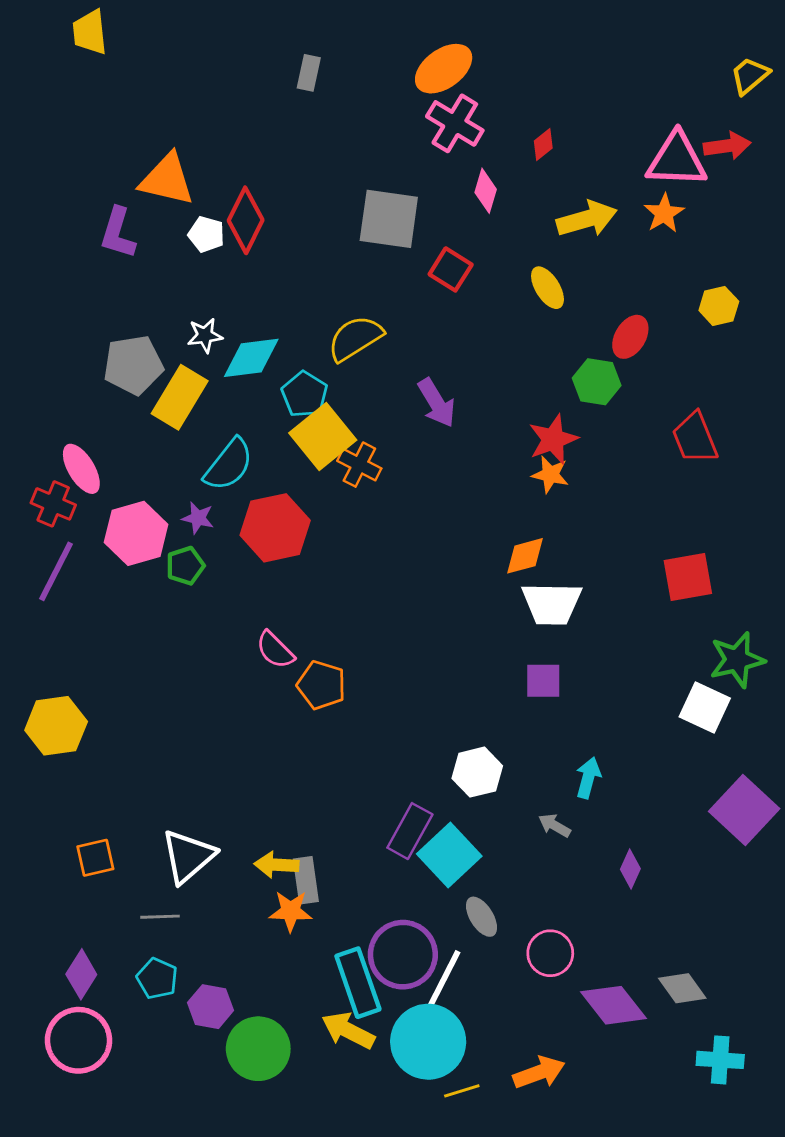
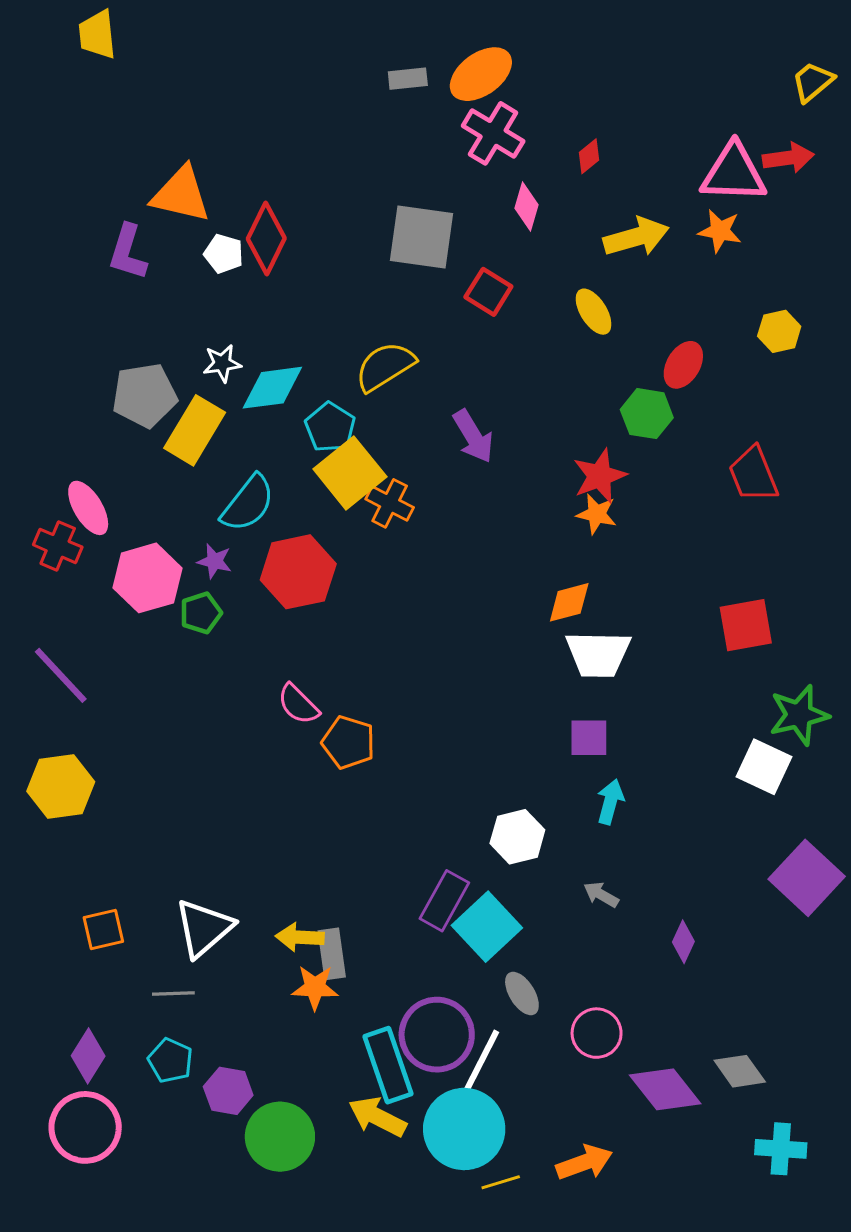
gray rectangle: (309, 73) -> (408, 79), moved, turned 72
orange star: (664, 213) -> (720, 231), turned -30
purple line: (56, 571) -> (61, 675), moved, turned -70
cyan arrow: (588, 778) -> (610, 802), moved

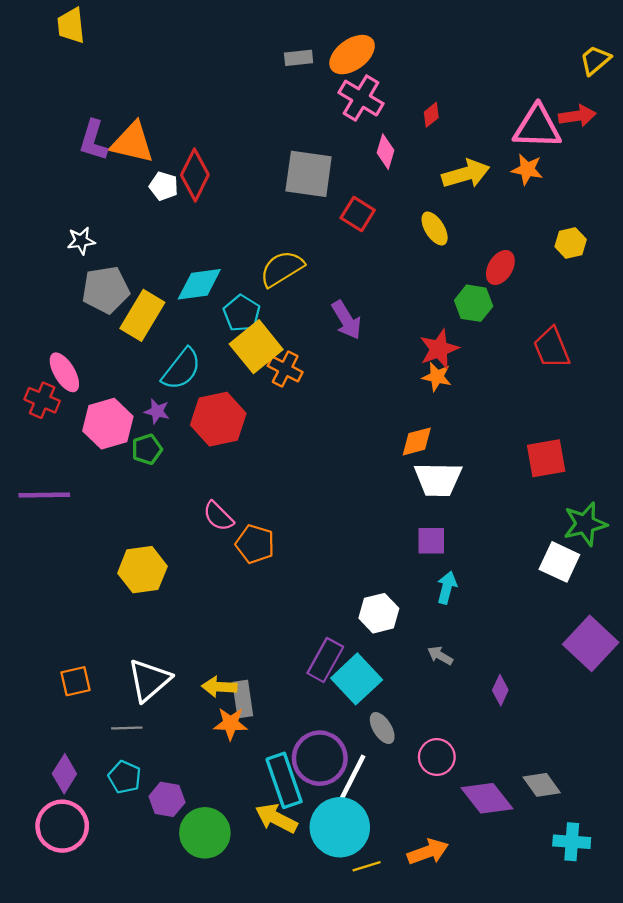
purple L-shape: (128, 252) -> (93, 140), moved
white star: (222, 363) -> (81, 241), moved
purple line: (61, 675) -> (44, 495), turned -48
yellow hexagon: (61, 786) -> (142, 570), moved

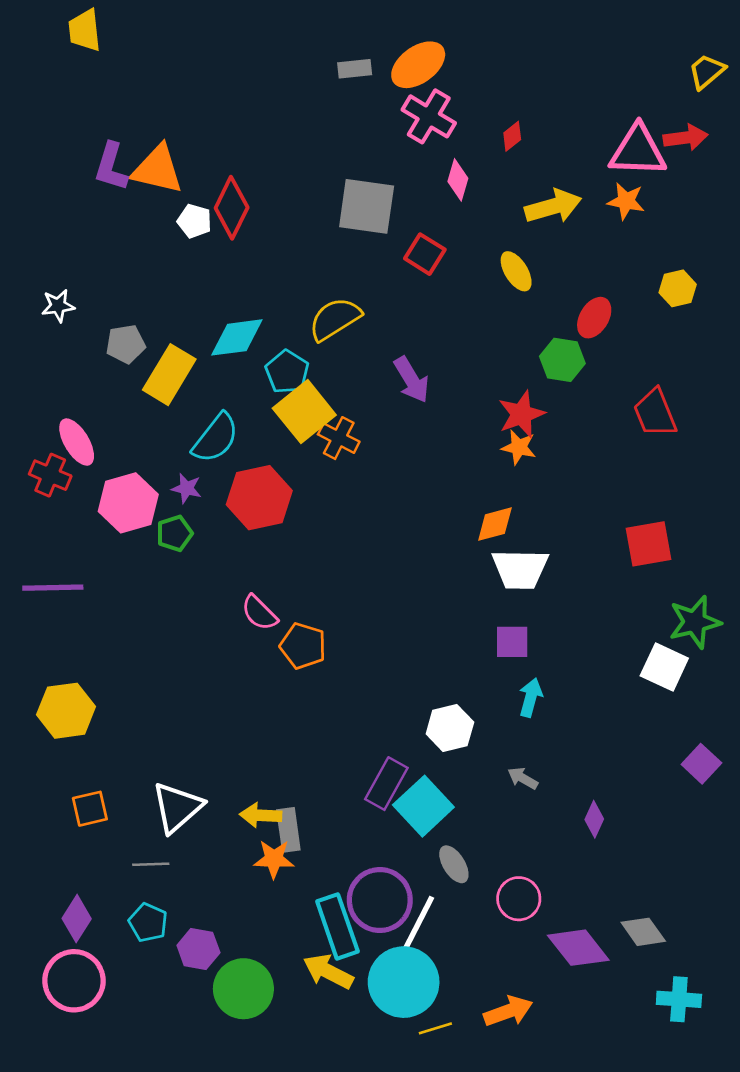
white star: (81, 241) -> (58, 306), moved
gray pentagon: (106, 290) -> (126, 344), size x0.7
yellow hexagon: (142, 570) -> (66, 711), moved
purple square: (591, 643) -> (701, 764), size x0.6

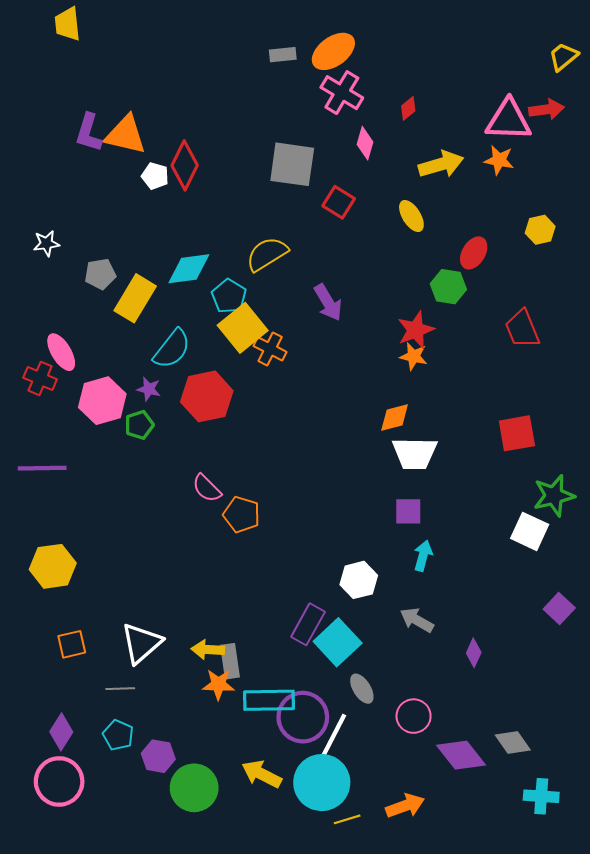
gray arrow: (523, 778) -> (417, 620), size x1.4
cyan rectangle: (337, 926) -> (269, 700), moved, turned -72

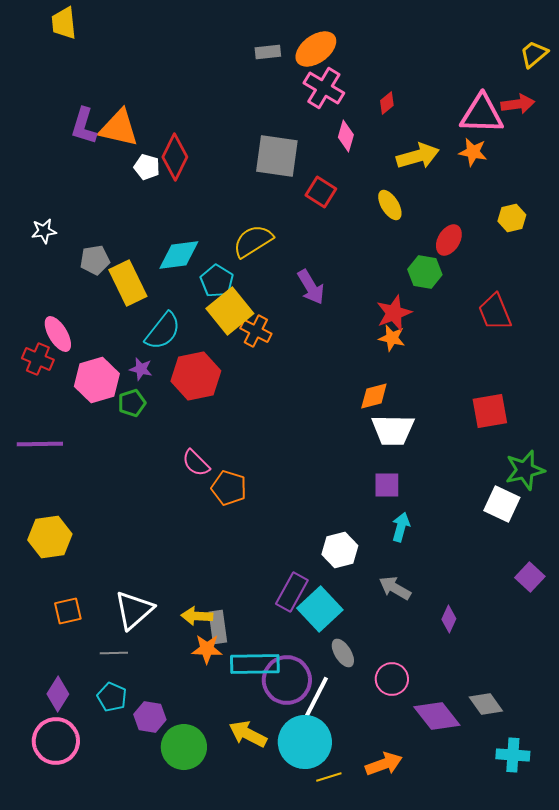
yellow rectangle: (135, 298) -> (128, 283), turned -57

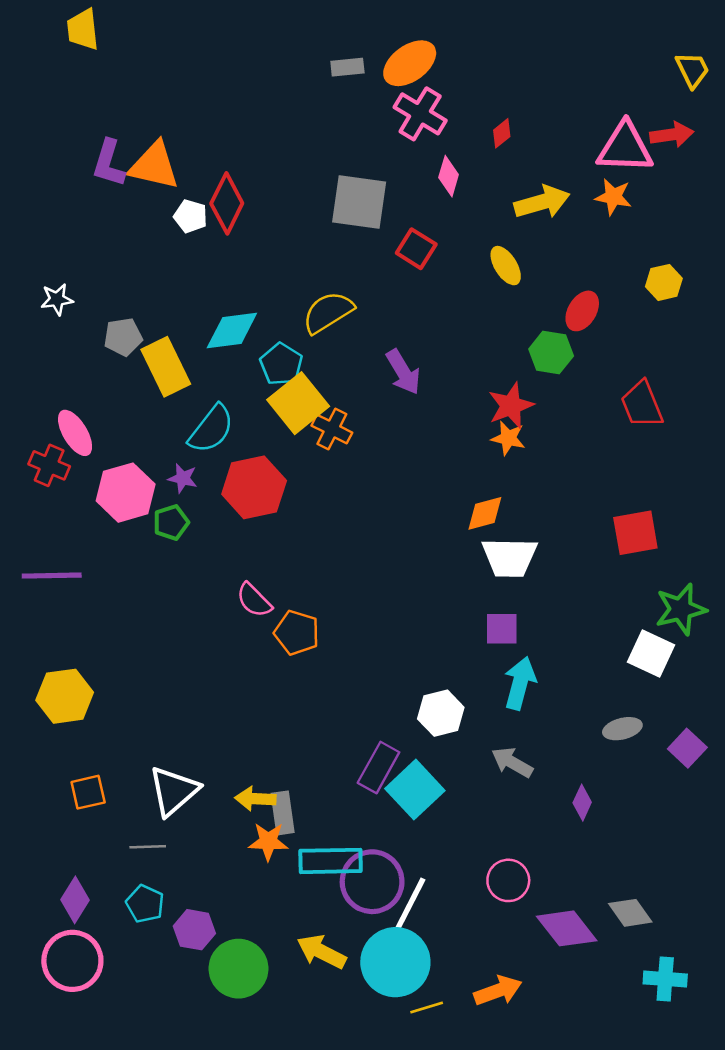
yellow trapezoid: (534, 54) -> (692, 70), turned 104
cyan arrow: (401, 527) -> (520, 683), size x1.4
gray ellipse: (343, 653) -> (622, 729), moved, turned -72

